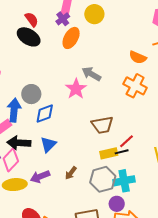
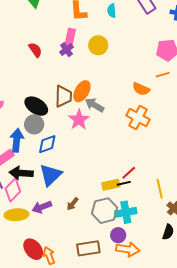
black ellipse: (29, 37) -> (36, 106), moved
orange ellipse: (71, 38) -> (82, 91), moved
brown trapezoid: (102, 125) -> (63, 96), moved, turned -80
blue triangle: (48, 144) -> (51, 175), size x1.4

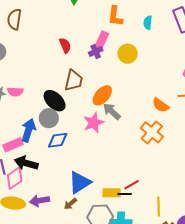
brown trapezoid: (63, 96) -> (74, 80), moved
blue triangle: (51, 175) -> (80, 183), moved

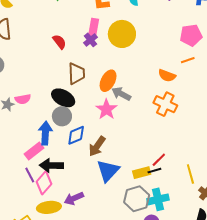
yellow circle: (128, 54) -> (122, 34), size x1.4
brown arrow: (70, 204) -> (97, 146), moved, size x1.5

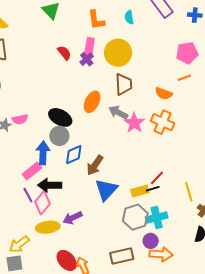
red semicircle: (59, 42) -> (64, 53), moved
brown trapezoid: (77, 73) -> (124, 84), moved
orange ellipse: (108, 81) -> (92, 102), moved
pink star: (106, 109) -> (134, 123), moved

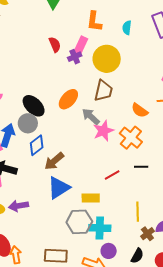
blue diamond: (74, 155) -> (37, 145), turned -30
red line: (157, 178) -> (112, 175), moved
black line: (153, 189) -> (141, 167), moved
purple circle: (151, 241) -> (109, 251), moved

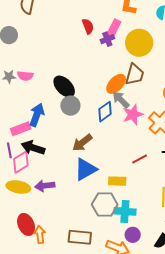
orange ellipse: (68, 99) -> (116, 84), moved
gray circle: (28, 123) -> (70, 106), moved
blue diamond: (37, 145) -> (105, 112), moved

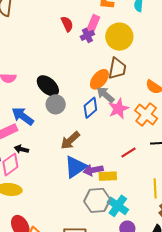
blue arrow: (37, 115) -> (23, 116), turned -70
black arrow: (33, 148) -> (21, 149), size x0.6
purple arrow: (45, 186) -> (93, 170), moved
cyan cross: (125, 211) -> (118, 206), turned 35

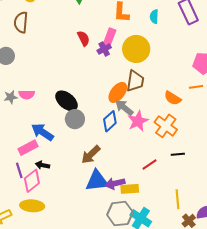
blue triangle: (75, 167) -> (97, 181), turned 30

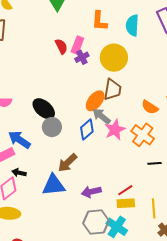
cyan semicircle: (154, 17) -> (132, 25), size x1.5
pink rectangle: (110, 37) -> (77, 45), moved
red line: (150, 164) -> (125, 190), moved
blue triangle: (97, 181) -> (54, 185), moved
yellow rectangle: (130, 189) -> (126, 203), moved

